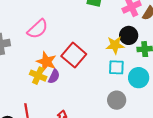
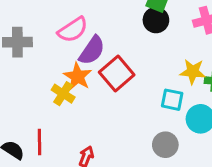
black circle: (129, 35) -> (156, 20), moved
yellow star: (115, 45) -> (193, 72), moved
purple semicircle: (54, 76) -> (92, 50), moved, size x1.5

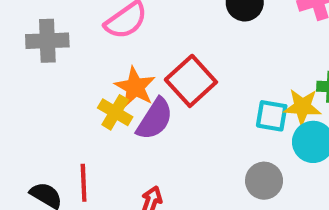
purple semicircle: (92, 50) -> (155, 119), moved
yellow star: (193, 72) -> (302, 107), moved

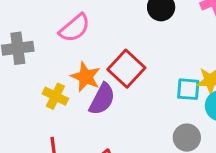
yellow cross: (115, 112) -> (55, 96), moved

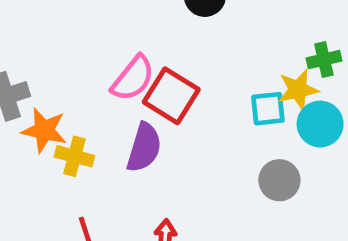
pink semicircle: (75, 28) -> (133, 78), moved
orange star: (86, 77) -> (44, 130), moved

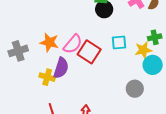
cyan square: (268, 109) -> (119, 42), moved
orange star: (44, 130) -> (49, 42), moved
purple semicircle: (144, 147) -> (61, 68), moved

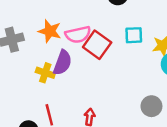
pink semicircle: (73, 44) -> (78, 34), turned 35
gray circle: (135, 89) -> (151, 106), moved

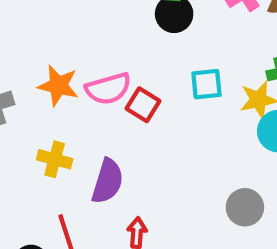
red square: (97, 45) -> (143, 105), size x0.7
purple semicircle: (62, 63) -> (108, 181), moved

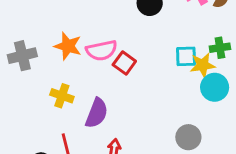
cyan square: (206, 84) -> (186, 56), moved

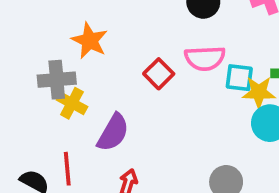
pink semicircle: (102, 50) -> (205, 58), moved
gray cross: (22, 56) -> (57, 80), moved

